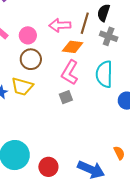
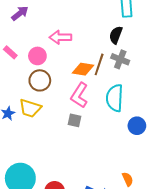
brown line: (85, 23) -> (99, 64), moved
pink arrow: (60, 25) -> (60, 37), moved
gray square: (66, 97) -> (75, 120), turned 32

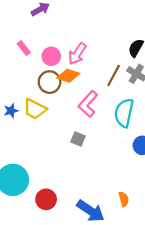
pink arrow: (60, 37) -> (77, 54), moved, turned -65
orange diamond: (83, 69) -> (68, 76), moved
gray square: (75, 120) -> (78, 139), moved

